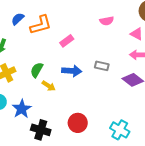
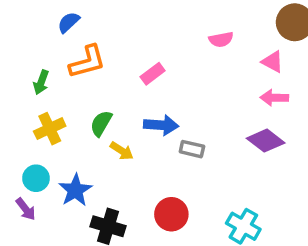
blue semicircle: (18, 19) -> (69, 22), moved
orange L-shape: (41, 25) -> (87, 62), moved
gray rectangle: (102, 66) -> (192, 149), moved

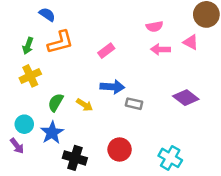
blue semicircle: (69, 22) -> (47, 14), turned 77
green arrow: (41, 82) -> (28, 46), moved
pink arrow: (274, 98) -> (161, 49), moved
green semicircle: (101, 123) -> (56, 102), moved
yellow cross: (50, 129) -> (30, 76), moved

